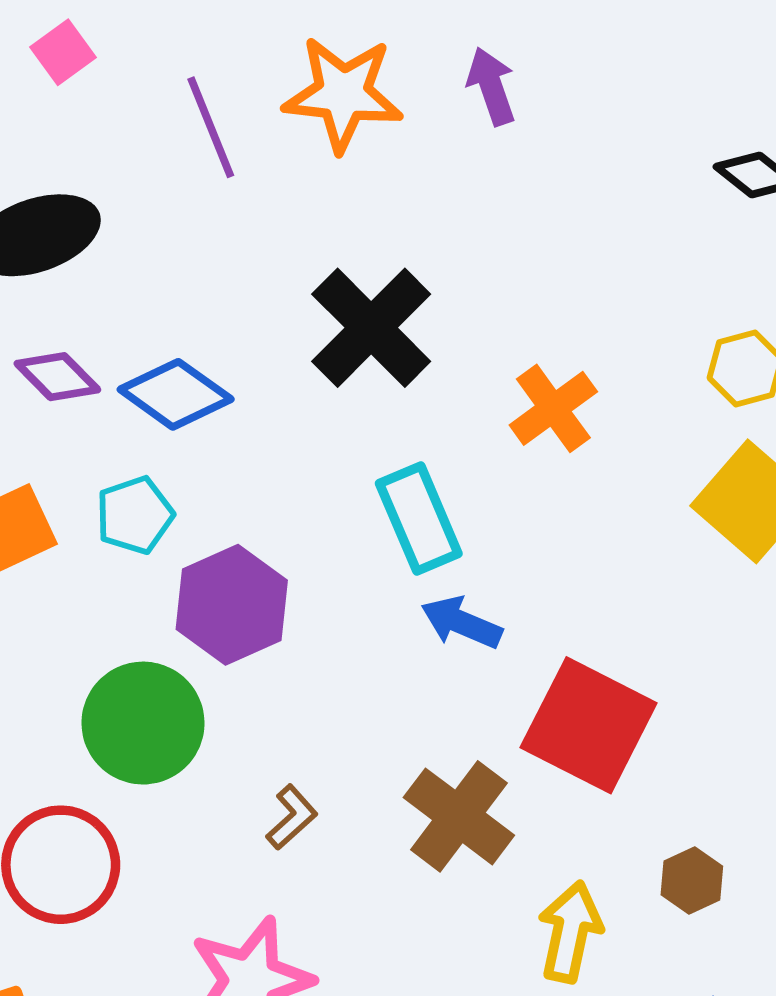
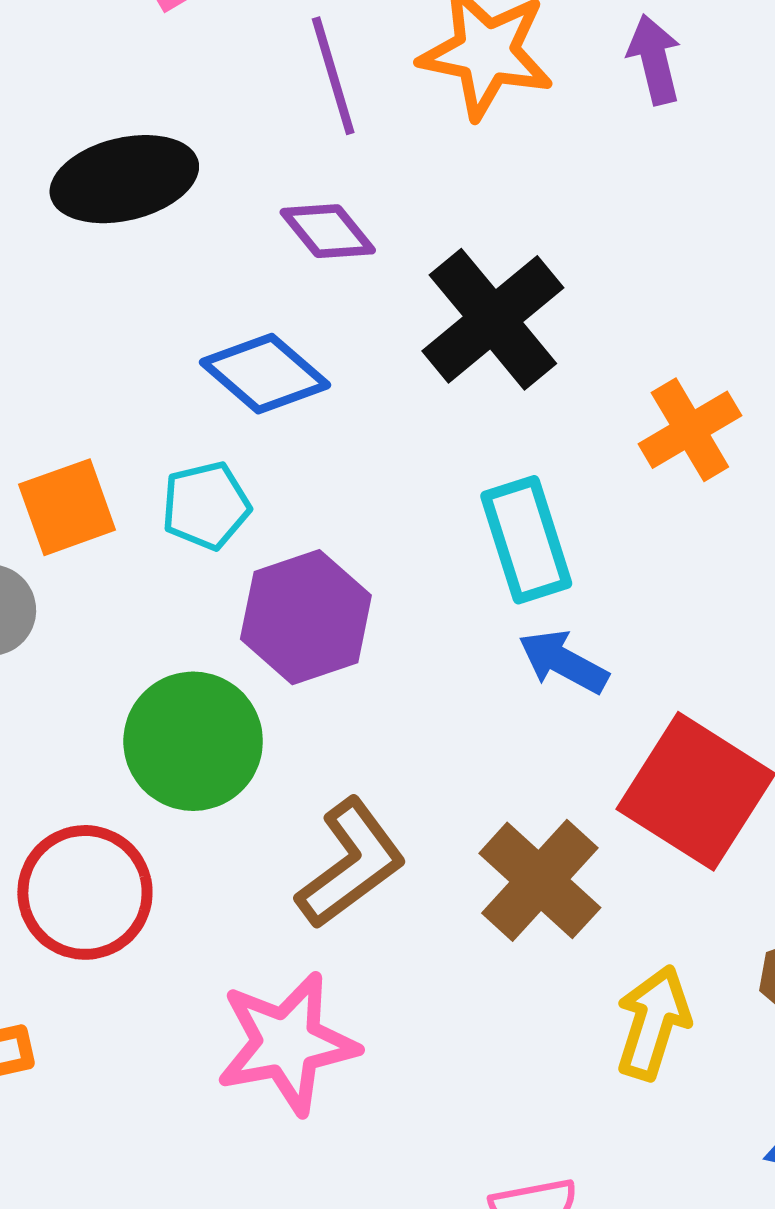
purple diamond: (57, 377) -> (328, 231), moved
brown L-shape: (292, 817) -> (351, 864), size x1.8

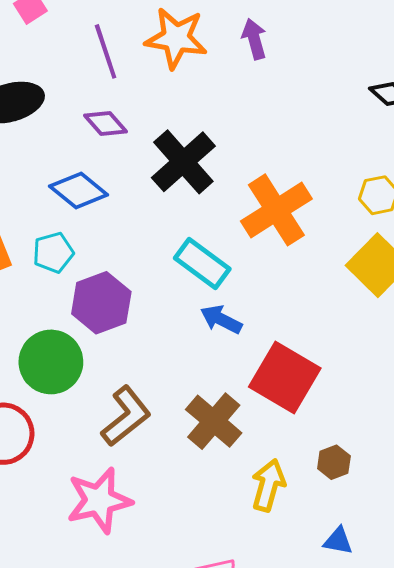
orange cross: (690, 430) -> (276, 210), size x1.5
cyan rectangle: (526, 540) -> (202, 263), turned -34

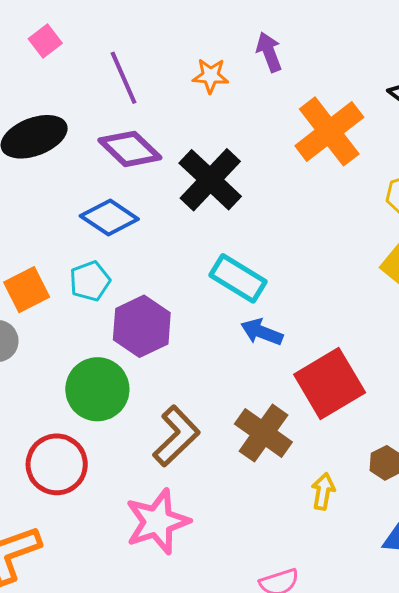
orange star: (176, 38) -> (211, 76), moved, size x0.6
purple diamond: (105, 123) -> (130, 149), size x1.4
orange cross: (276, 210) -> (329, 131), moved
red square: (285, 377) -> (330, 384), turned 34
yellow arrow: (268, 485) -> (323, 491), size x0.7

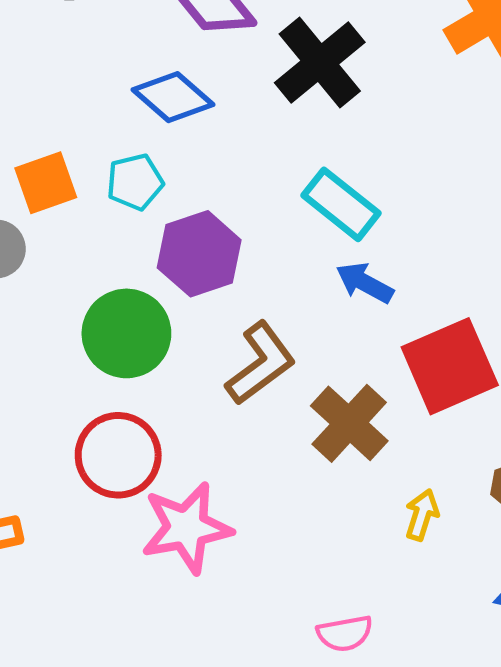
brown L-shape: (176, 436) -> (261, 363), moved
red circle: (57, 464) -> (118, 455), moved

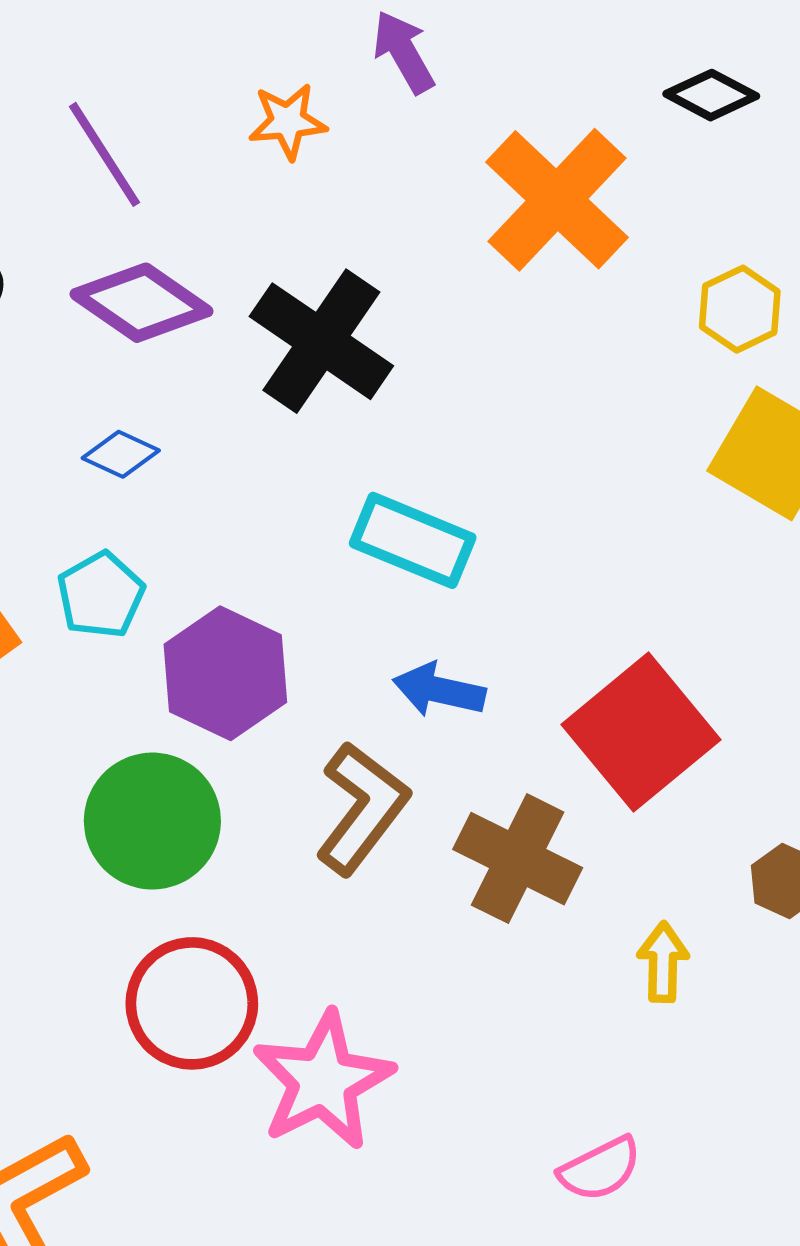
blue diamond: (173, 97) -> (121, 454), size x0.6
blue arrow: (365, 283) -> (439, 690), moved

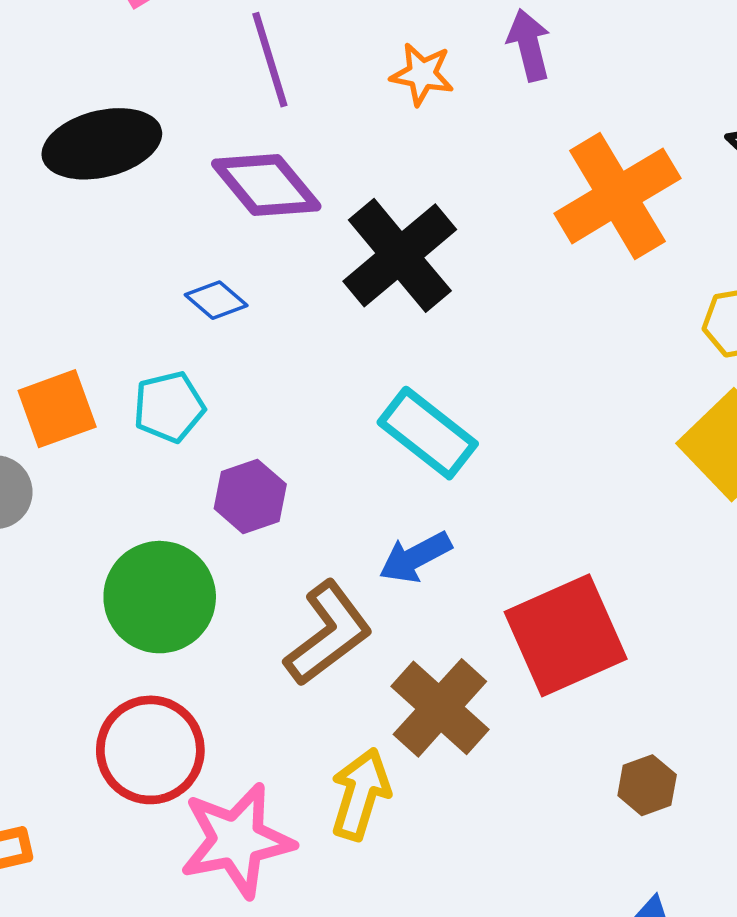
purple hexagon: (225, 673) -> (250, 496), size x0.7
blue arrow: (439, 690) -> (415, 557), turned -56
yellow arrow: (663, 962) -> (360, 794), moved, size x1.4

